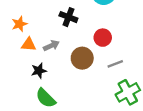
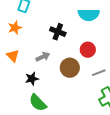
orange star: (19, 24) -> (15, 28), moved
orange triangle: (29, 44) -> (13, 56), moved, turned 40

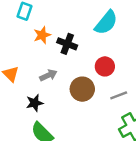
cyan semicircle: (89, 15) -> (106, 23), turned -50
orange star: (15, 28) -> (42, 35), moved

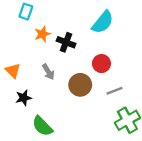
gray arrow: (48, 75) -> (48, 72), turned 84
black star: (35, 103) -> (24, 98), moved

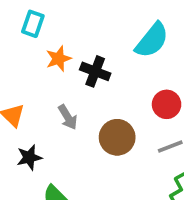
red circle: (101, 64) -> (167, 104), moved

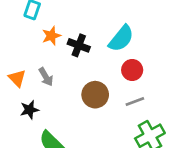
cyan semicircle: (152, 40) -> (121, 38), moved
gray arrow: (68, 117) -> (46, 77), moved

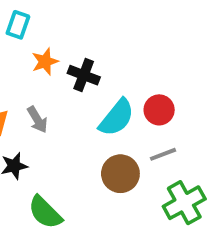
cyan semicircle: (121, 38) -> (117, 118), moved
brown circle: (95, 95) -> (120, 174), moved

